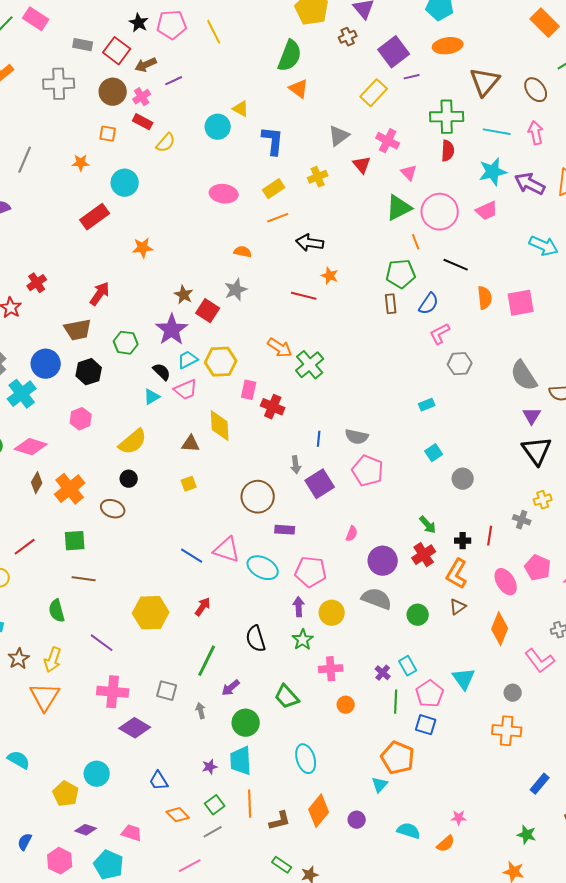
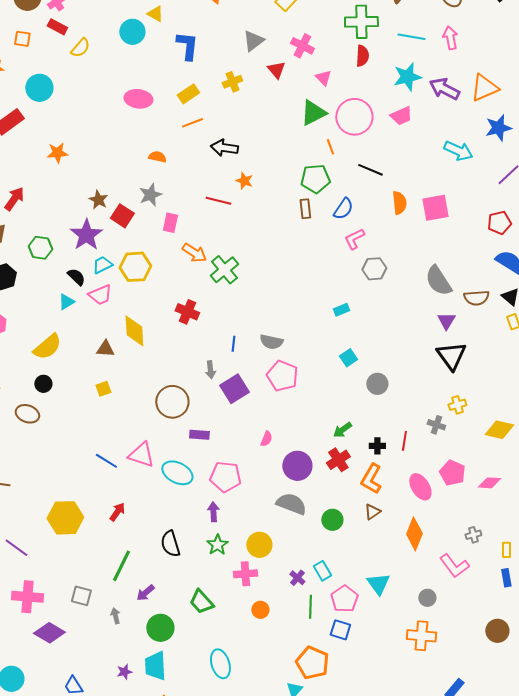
pink rectangle: (249, 390) -> (170, 223), moved
green arrow: (428, 525) -> (342, 430), turned 96
yellow circle: (332, 613) -> (259, 545), moved

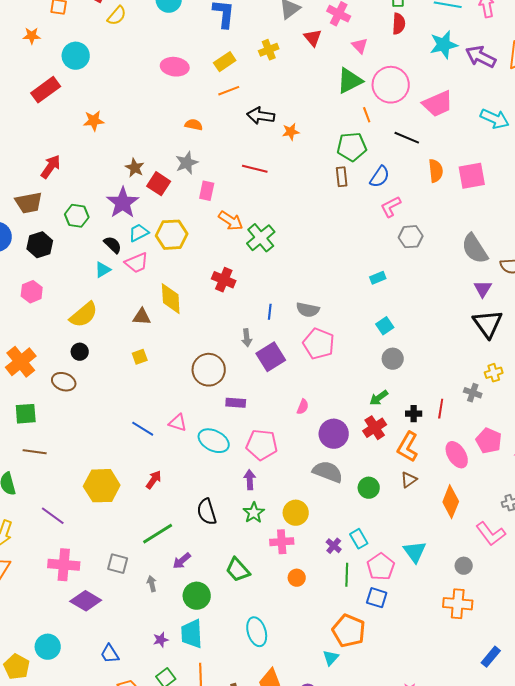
pink trapezoid: (401, 116) -> (438, 104), moved, size x1.4
orange star: (244, 181) -> (291, 132), moved, turned -30
gray circle: (377, 384) -> (393, 359), moved
pink triangle: (141, 455) -> (178, 423), size x0.7
green line: (121, 566) -> (158, 534), turned 32

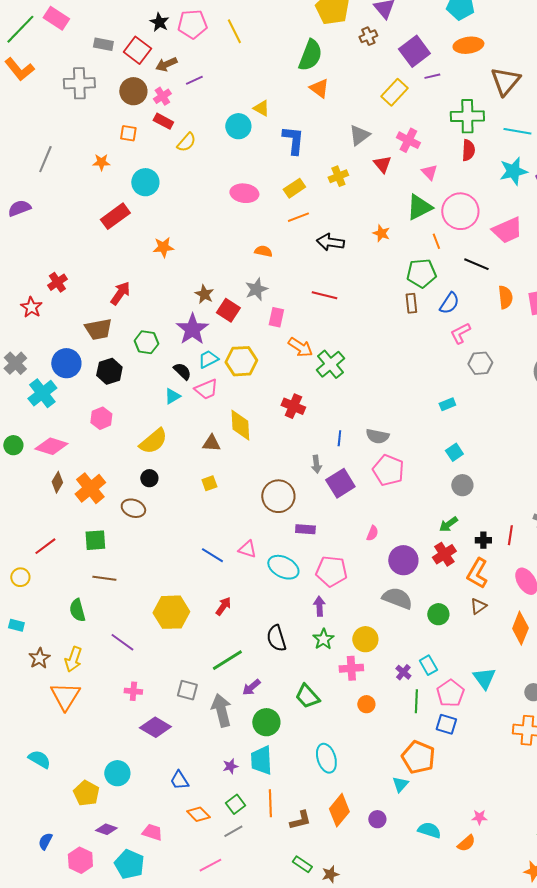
orange star: (291, 132) -> (381, 233), moved, turned 30
pink cross: (64, 565) -> (133, 691), size x0.6
gray arrow: (152, 584) -> (221, 710), size x2.0

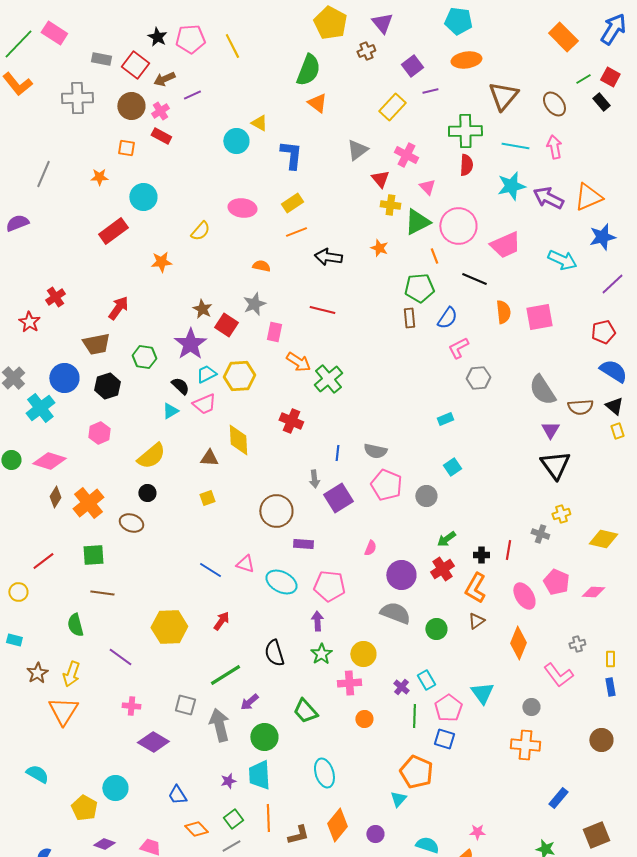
purple square: (414, 51) -> (412, 66), size x0.7
yellow semicircle: (186, 142) -> (200, 231), moved
yellow cross: (338, 176) -> (390, 205), moved, turned 30
gray circle: (462, 485) -> (426, 496), moved

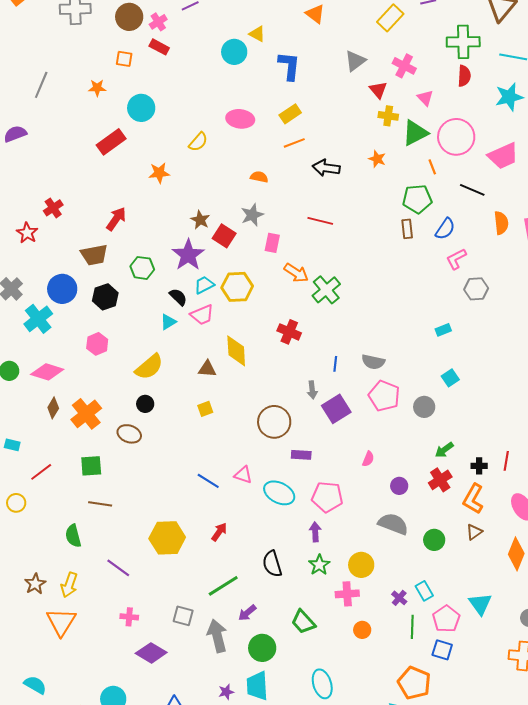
purple circle: (401, 575) -> (399, 486), size x0.6
cyan rectangle: (14, 640) -> (12, 445), moved

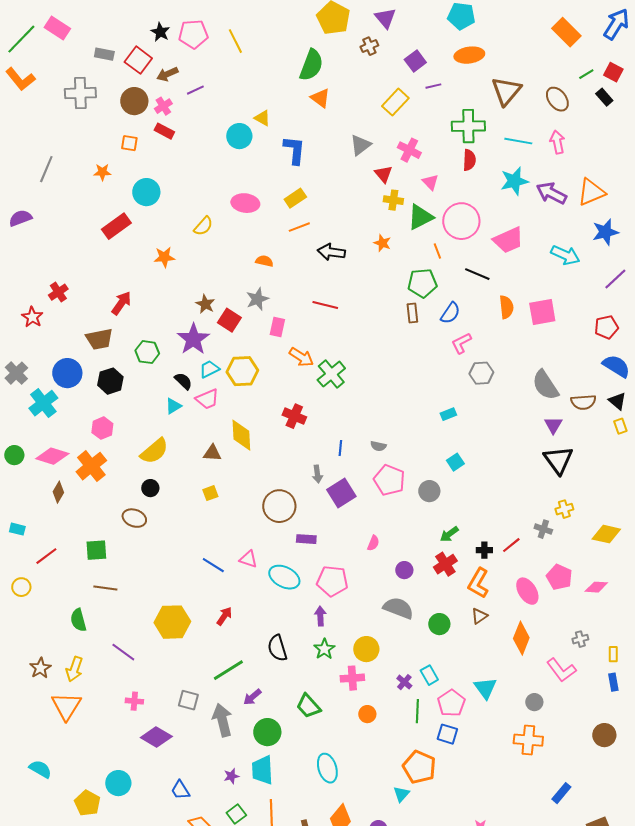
gray semicircle: (373, 362) -> (378, 446), size x0.7
orange cross: (86, 414) -> (91, 466), moved
red line: (506, 461) -> (511, 545), turned 42

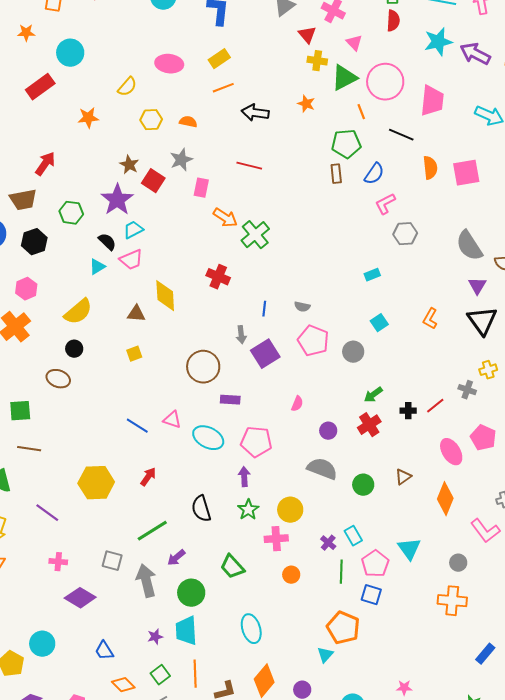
pink trapezoid: (508, 240) -> (432, 101), turned -60
yellow hexagon: (242, 371) -> (151, 120), moved, size x0.7
orange L-shape: (478, 583) -> (430, 319), moved, size x0.7

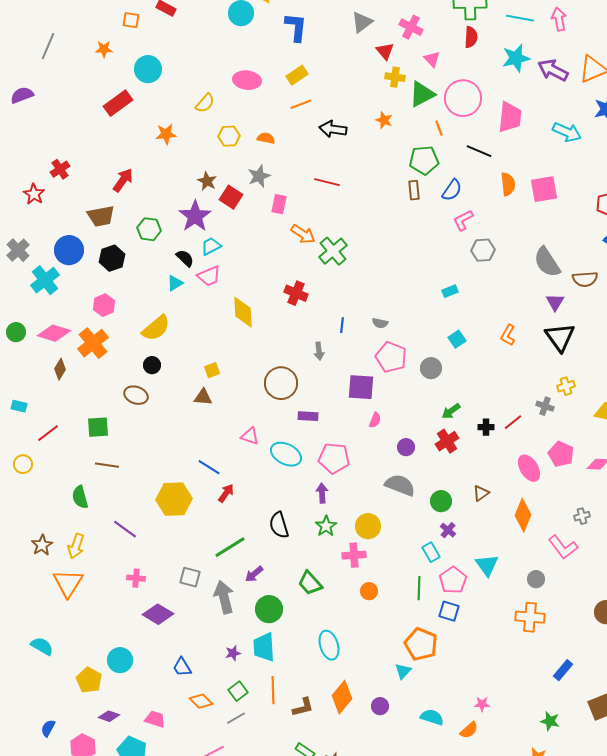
brown triangle: (136, 314) -> (203, 397), moved
purple square: (265, 354) -> (361, 387), moved, turned 36
blue line: (137, 426) -> (209, 467), moved
purple cross: (328, 543) -> (448, 530), moved

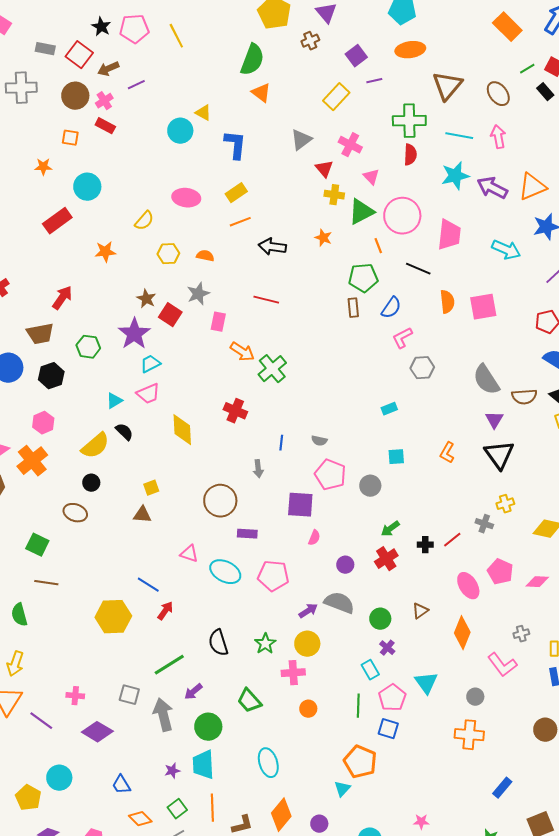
black semicircle: (185, 258) -> (124, 432), moved
cyan square: (457, 339) -> (396, 457), turned 30
green square: (98, 427) -> (37, 545), turned 30
purple arrow: (322, 493) -> (308, 611), moved, turned 60
purple line: (125, 529) -> (41, 721), moved

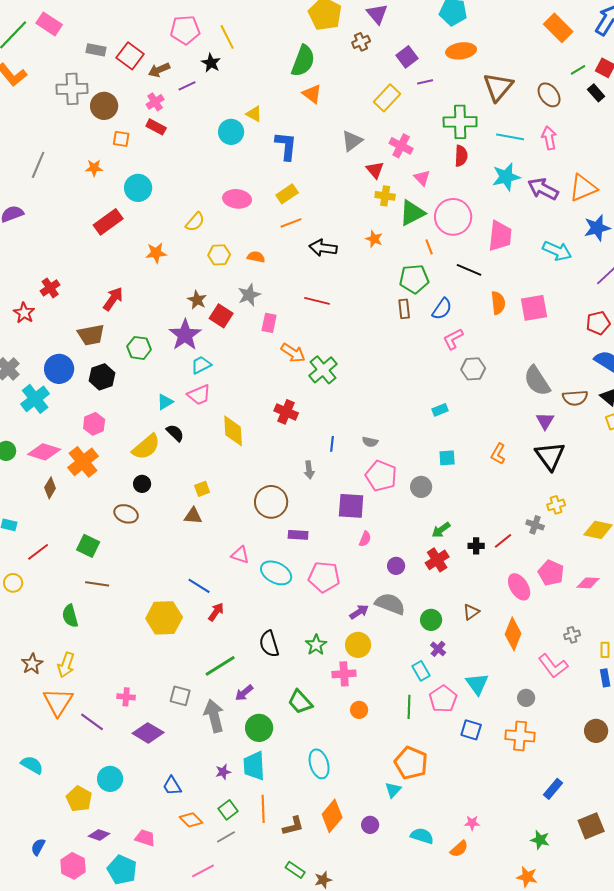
black star: (101, 27) -> (211, 63), moved
brown circle: (75, 96) -> (104, 106), moved
blue square: (388, 729) -> (471, 730), moved

